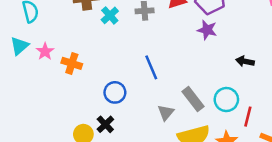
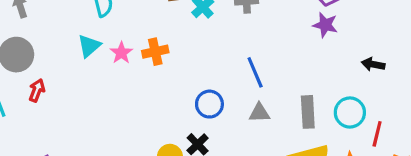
orange cross: (72, 63) -> (155, 52), moved, turned -30
gray rectangle: (193, 99) -> (308, 112), turned 35
gray triangle: (166, 113) -> (259, 113), moved, turned 48

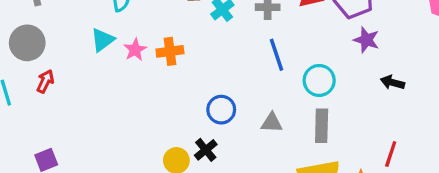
purple star: (325, 25) -> (366, 40), moved
blue line: (255, 72) -> (277, 55), moved
cyan circle: (350, 112) -> (319, 80), moved

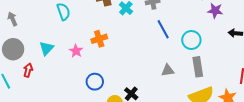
cyan triangle: (103, 40) -> (46, 48), moved
pink star: (135, 50) -> (76, 51), moved
blue circle: (221, 110) -> (95, 82), moved

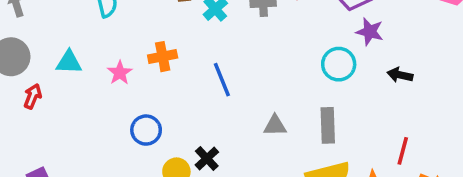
blue line: (163, 29) -> (222, 80), moved
cyan circle: (191, 40) -> (339, 64), moved
cyan triangle: (46, 48) -> (69, 62), turned 42

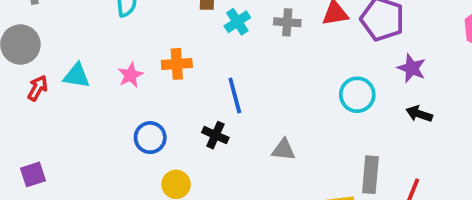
purple star: (370, 32) -> (412, 68), moved
cyan triangle: (69, 62) -> (77, 76), moved
gray rectangle: (328, 125) -> (370, 175), moved
black cross: (207, 158) -> (215, 135), moved, turned -30

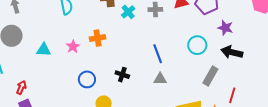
red arrow: (38, 88) -> (21, 87), moved
blue line: (235, 96) -> (158, 54), moved
black arrow: (419, 114) -> (232, 52), size x1.5
gray rectangle: (370, 175) -> (210, 76), moved, turned 30

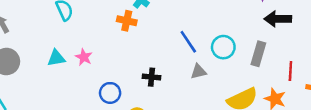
orange cross: (98, 38) -> (127, 21), moved, turned 35
cyan circle: (197, 45) -> (223, 47), moved
cyan triangle: (44, 50) -> (56, 58), moved

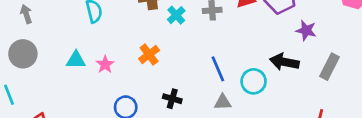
black arrow: (278, 19) -> (284, 62), moved
orange cross: (127, 21) -> (149, 54), moved, turned 30
gray rectangle: (258, 54) -> (329, 67), moved

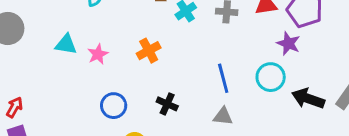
purple star: (306, 30) -> (288, 43), moved
black arrow: (284, 62) -> (308, 99), moved
cyan circle: (254, 81) -> (271, 77), moved

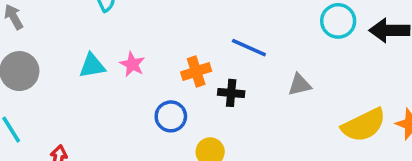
orange cross: (149, 51) -> (196, 72), moved, turned 30
blue line: (223, 78) -> (249, 48), moved, turned -32

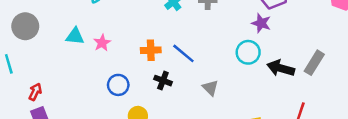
orange cross: (196, 72) -> (151, 50), moved
gray triangle: (300, 85) -> (210, 88), turned 42

